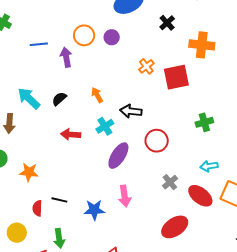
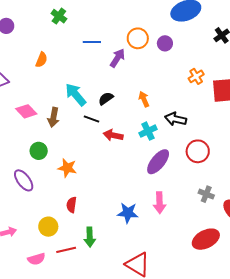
purple arrow: (66, 57) -> (117, 58), turned 36
gray cross: (170, 182) -> (206, 194), turned -35
black line: (59, 200) -> (92, 119), moved

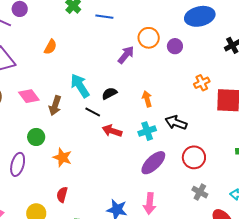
blue line: (92, 42) -> (104, 17), moved
purple ellipse: (24, 180) -> (18, 164), turned 45
gray cross: (206, 194) -> (200, 192), moved

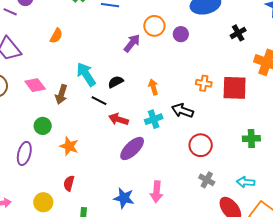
orange cross: (202, 83) -> (204, 83), moved, turned 35
purple ellipse: (153, 163) -> (132, 148), moved

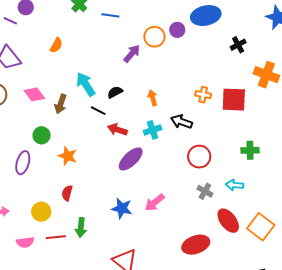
purple circle: (181, 34) -> (177, 30), moved
cyan arrow: (246, 182) -> (235, 185), moved
pink arrow: (157, 192) -> (155, 202), turned 45

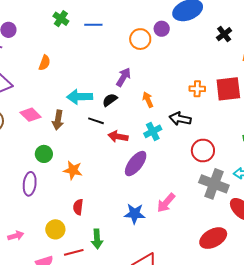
purple arrow: (132, 54) -> (123, 77), moved
cyan arrow: (86, 84) -> (80, 97), turned -50
gray cross: (205, 191) -> (214, 184), size x1.8

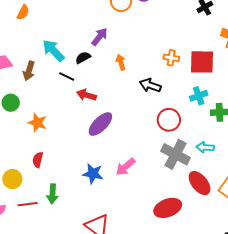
cyan arrow: (80, 97) -> (53, 51), turned 40
cyan cross: (153, 131) -> (199, 96), moved

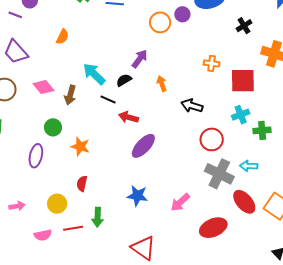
orange cross: (171, 58) -> (212, 63), moved
pink arrow: (125, 167) -> (180, 202), moved

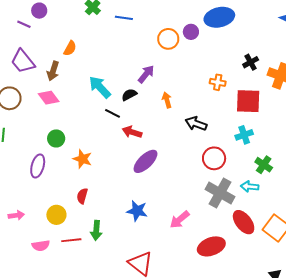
black cross: (244, 26) -> (251, 62), moved
brown arrow: (70, 95) -> (53, 71), moved
green cross: (262, 130) -> (264, 165), moved, turned 36

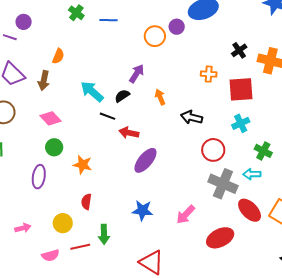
pink diamond: (49, 98) -> (51, 118), moved

